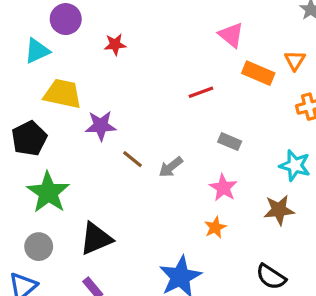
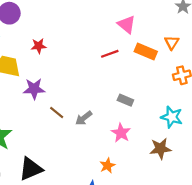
red star: (115, 45) -> (39, 46), moved
red line: (201, 92) -> (110, 54), moved
orange star: (215, 227) -> (107, 166), moved

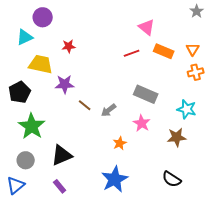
orange triangle: (172, 43) -> (193, 49), moved
gray rectangle: (125, 100) -> (146, 94), size x1.6
orange star: (107, 166) -> (120, 143), moved

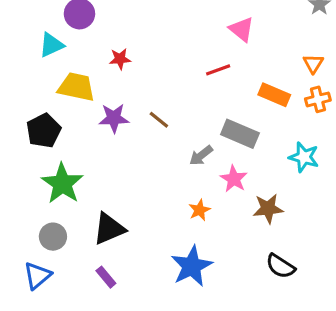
orange rectangle: (164, 51) -> (274, 95), moved
brown line: (85, 105) -> (159, 120), moved
gray arrow: (109, 110) -> (201, 156), moved
brown star: (177, 137) -> (268, 209), moved

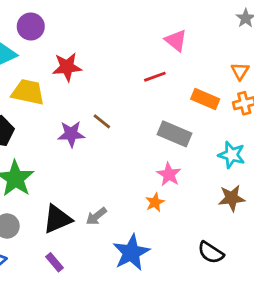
red star: (120, 59) -> (67, 67), size x1.5
purple star: (114, 118) -> (71, 134), moved
gray arrow: (201, 156) -> (96, 216), moved
brown star: (268, 209) -> (232, 198), moved
orange star: (199, 210) -> (155, 202), moved

